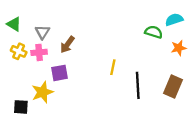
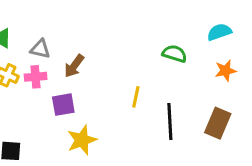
gray triangle: (42, 32) -> (40, 49), turned -49
green semicircle: (154, 32) -> (175, 54), moved
yellow star: (42, 92) -> (82, 140), moved

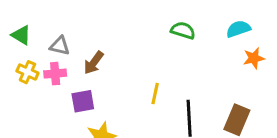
green semicircle: (175, 54) -> (183, 30), moved
orange star: (225, 71) -> (254, 58), moved

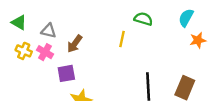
cyan semicircle: (238, 29) -> (186, 18), turned -42
pink cross: (55, 74) -> (45, 52), turned 35
yellow line: (155, 94) -> (122, 39), moved

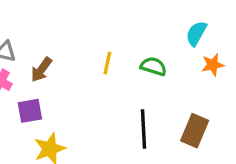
green semicircle: (143, 19) -> (153, 66), moved

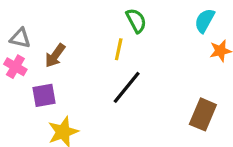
green semicircle: (153, 66) -> (136, 21), moved, turned 45
black line: (144, 129) -> (127, 87), moved, turned 42

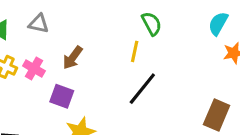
gray triangle: (20, 38) -> (39, 24), moved
purple square: (44, 95) -> (62, 96), turned 30

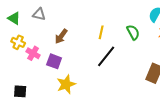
green semicircle: (152, 24) -> (133, 32), moved
pink cross: (34, 68) -> (33, 53), moved

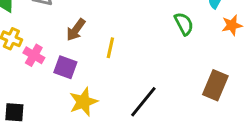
yellow line: (101, 32) -> (110, 48), moved
black line: (106, 56) -> (143, 102), moved

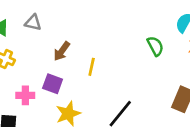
pink cross: (34, 55) -> (25, 95), moved, turned -30

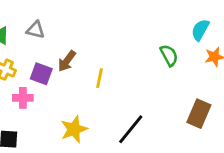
purple square: (53, 84) -> (41, 74), moved
pink cross: (25, 95) -> (23, 98), moved

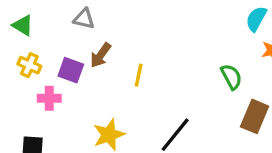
gray triangle: (36, 30) -> (84, 19), moved
green semicircle: (169, 55) -> (231, 77), moved

